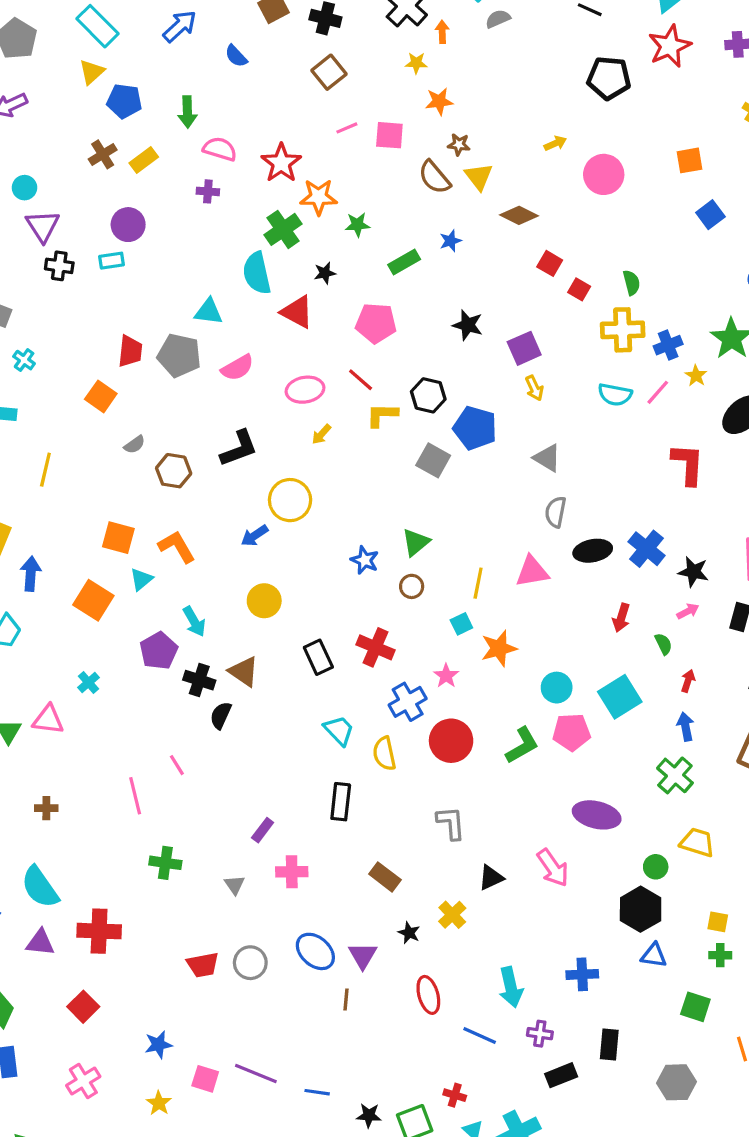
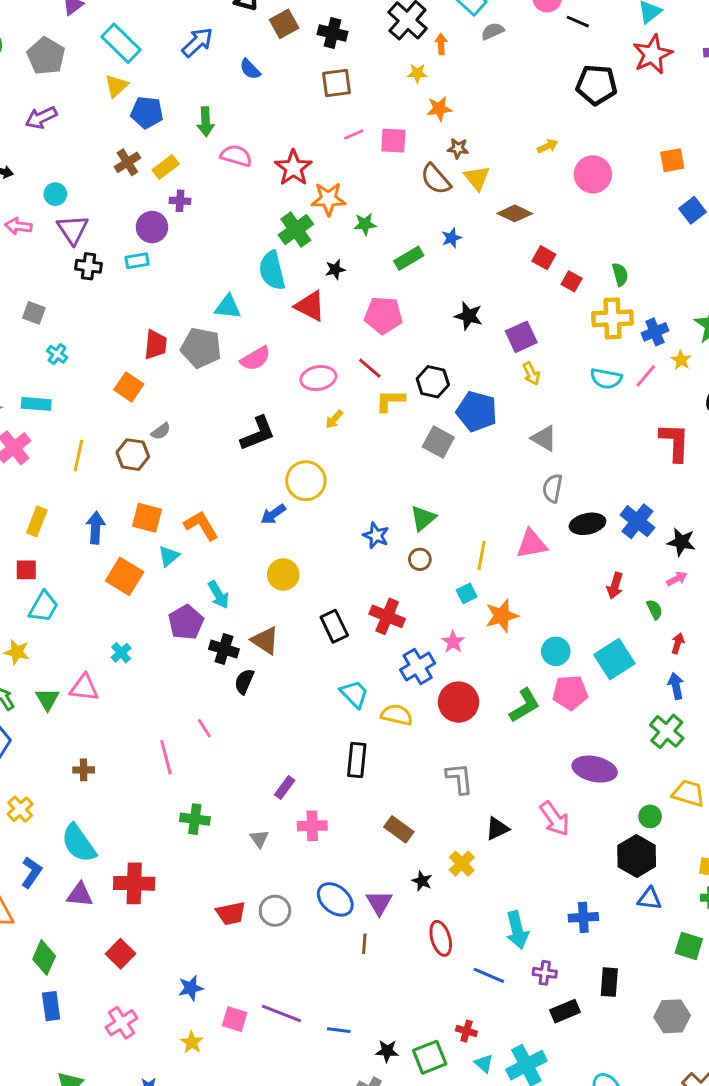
brown square: (329, 72) -> (337, 83), turned 32
purple cross: (208, 191) -> (180, 201), moved
brown hexagon: (174, 471) -> (133, 455), moved
blue arrow: (31, 574) -> (96, 528), moved
yellow semicircle: (384, 754) -> (397, 715), turned 116

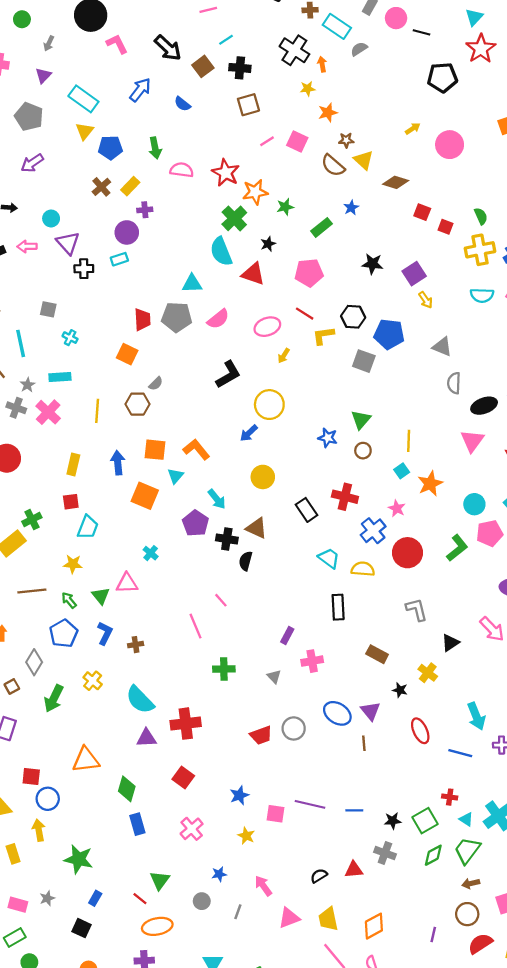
pink square: (393, 141) -> (297, 141), turned 30
pink triangle: (532, 544) -> (472, 441), moved, turned -35
blue L-shape: (31, 872) -> (105, 633), moved

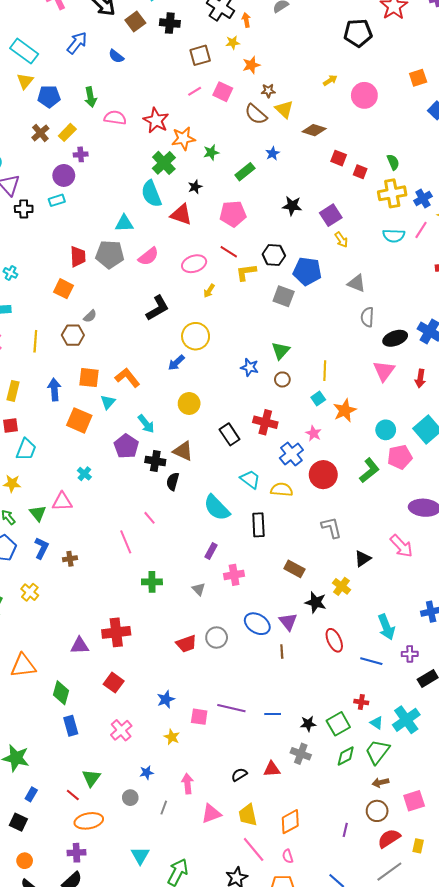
brown square: (248, 105) -> (200, 55), moved
black star: (400, 690) -> (316, 602), size x1.5
cyan semicircle: (140, 700) -> (217, 508), moved
pink arrow: (263, 886) -> (188, 784), turned 30

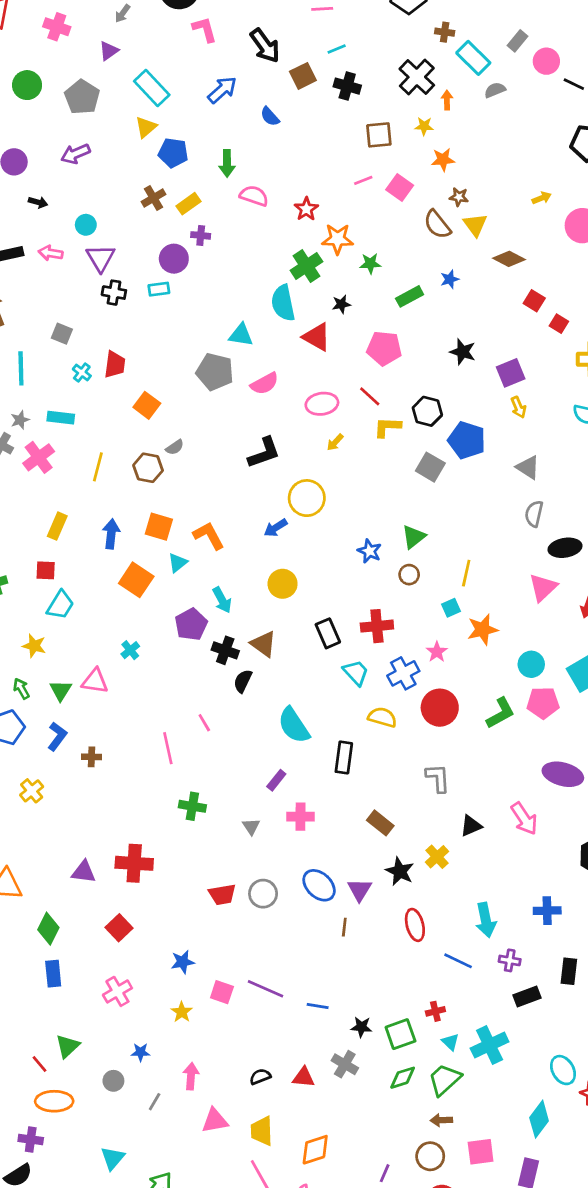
red star: (156, 120) -> (306, 209), size x0.7
red trapezoid: (78, 257) -> (115, 364), moved
red cross: (265, 422) -> (377, 626), turned -30
cyan trapezoid: (250, 479) -> (356, 673), moved
red cross: (361, 702) -> (435, 1011), turned -32

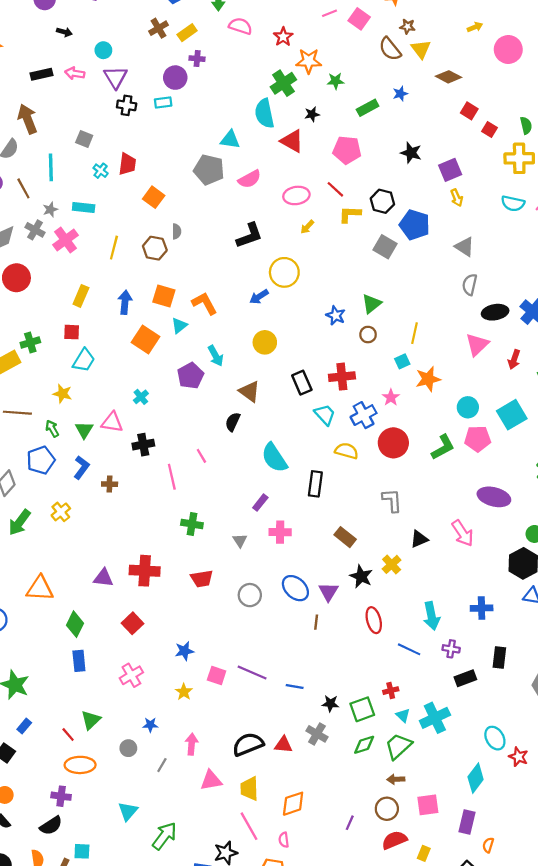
gray semicircle: (175, 447) -> (177, 231), turned -56
black cross: (225, 650) -> (143, 445), moved, turned -30
red trapezoid: (222, 894) -> (202, 579), moved
black semicircle: (260, 1077) -> (248, 744), size x1.8

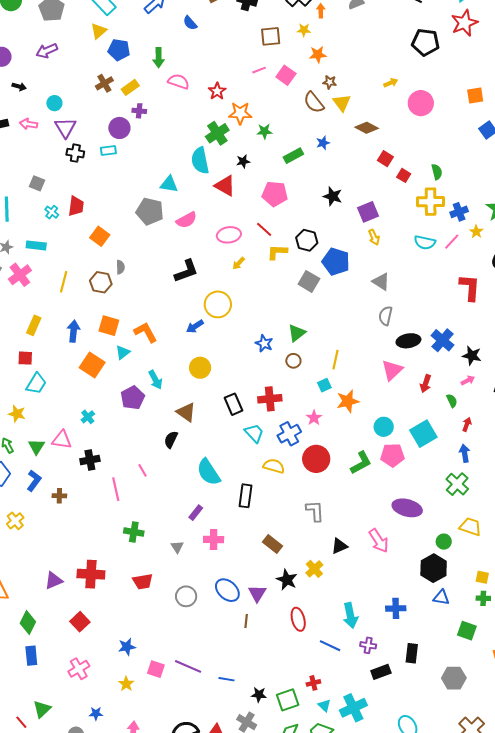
purple triangle: (103, 578) -> (54, 581), turned -30

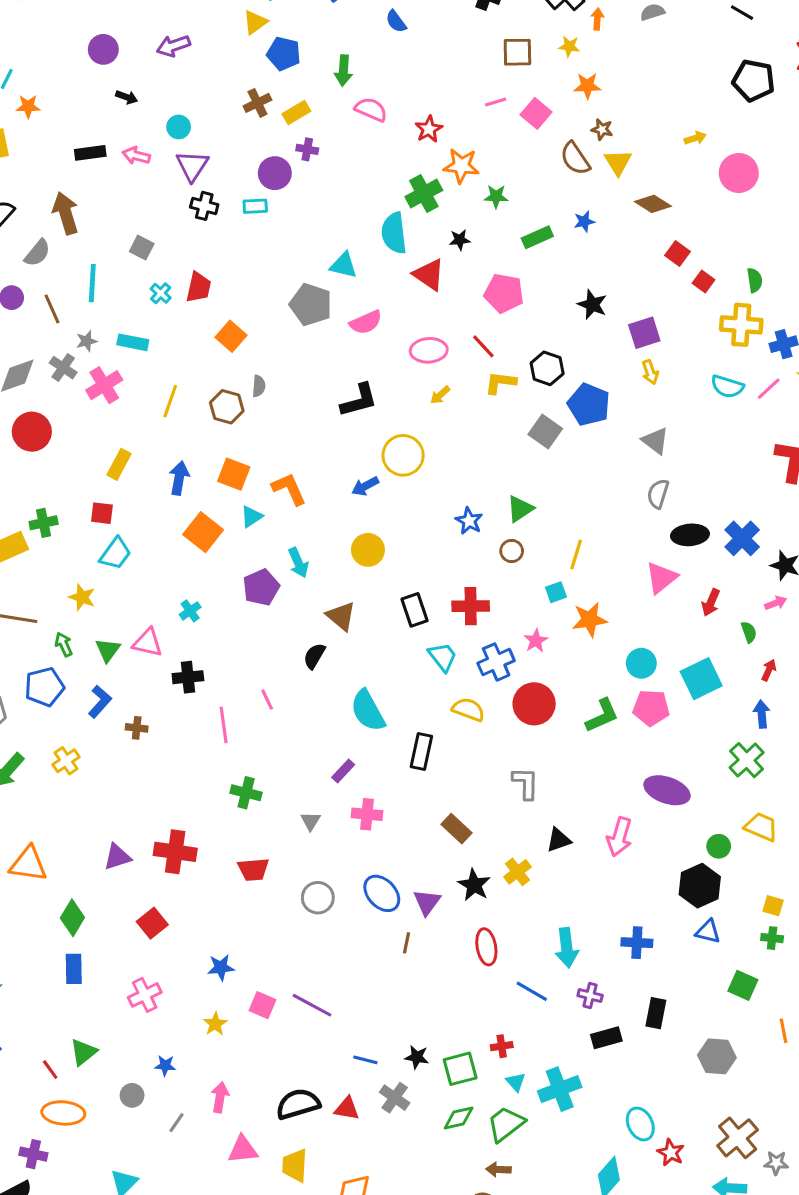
pink arrow: (379, 541) -> (619, 837), turned 45
blue line: (227, 679) -> (365, 1060), moved

